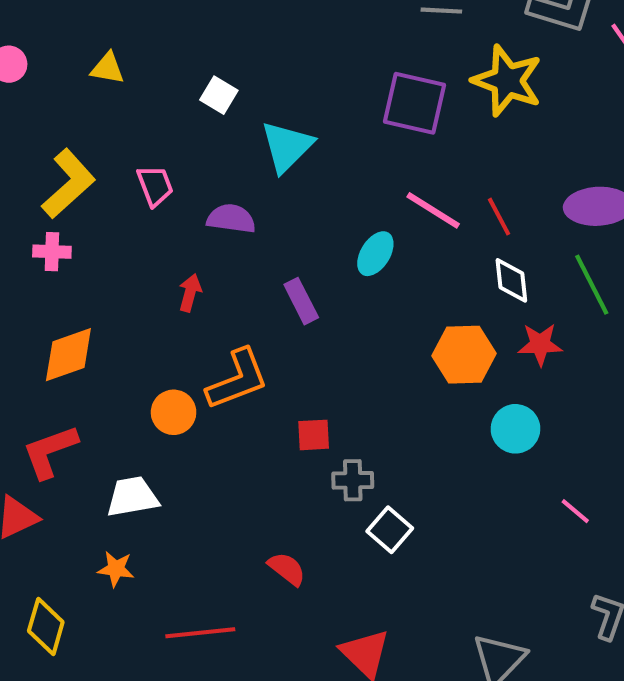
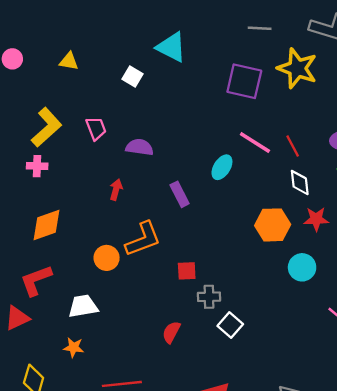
cyan triangle: (287, 147) -> (171, 47), moved, turned -48
red semicircle: (287, 569) -> (171, 332), moved, turned -100

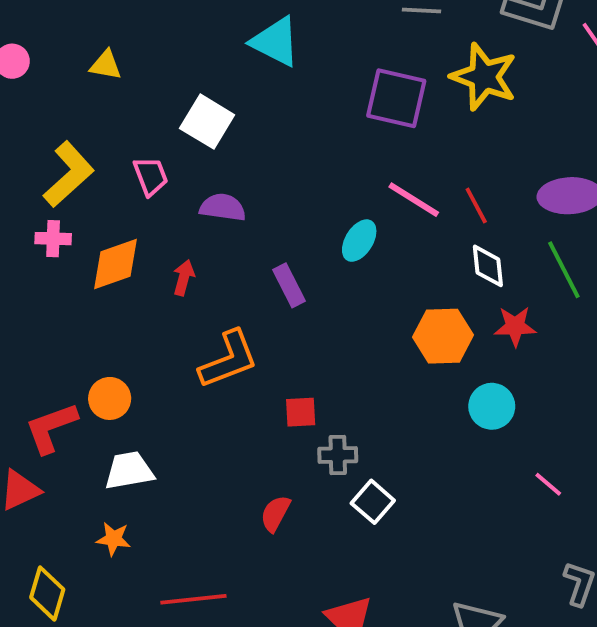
white square: (132, 77) -> (207, 122), moved, size x1.5
orange diamond: (46, 225) -> (115, 264), moved
orange circle: (107, 258) -> (110, 398), moved

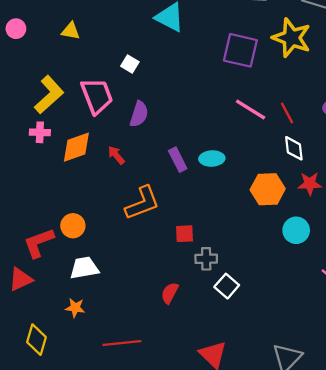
white square: (207, 122) -> (130, 64), size x0.6
pink trapezoid: (151, 176) -> (97, 96), size x1.6
purple semicircle: (223, 207) -> (139, 114), turned 100
cyan ellipse: (359, 241) -> (212, 159), moved, turned 55
red arrow: (184, 278) -> (116, 155), turned -54

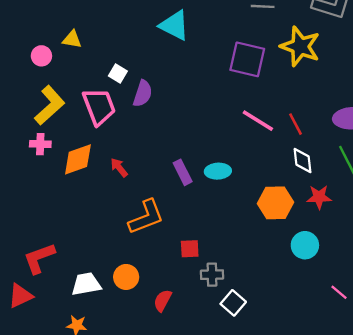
pink circle: (16, 29) -> (41, 56), moved
white square: (130, 64) -> (118, 73), moved
purple semicircle: (139, 114) -> (143, 93), moved
orange circle: (73, 226) -> (126, 277), moved
red semicircle: (170, 293) -> (163, 301), moved

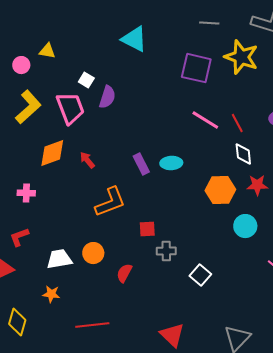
pink cross: (40, 144) -> (26, 193), moved
red L-shape: (39, 258) -> (19, 237), size x0.7
white square: (233, 303) -> (200, 275), moved

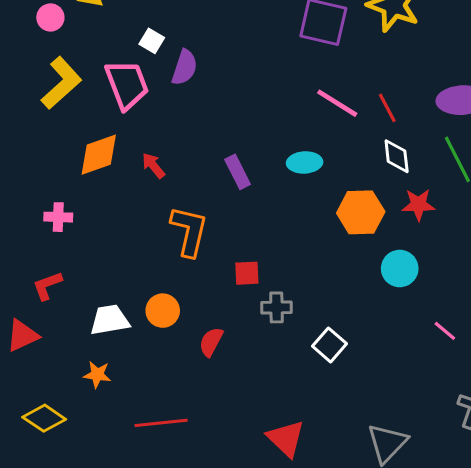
cyan ellipse: (171, 163) -> (305, 162), moved
orange L-shape: (110, 202) -> (189, 231), turned -56
yellow diamond: (17, 322) -> (44, 418), turned -72

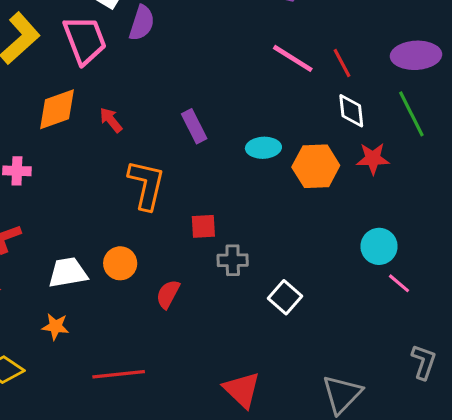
cyan ellipse: (305, 162) -> (263, 148), moved
cyan circle: (400, 269) -> (379, 246), moved

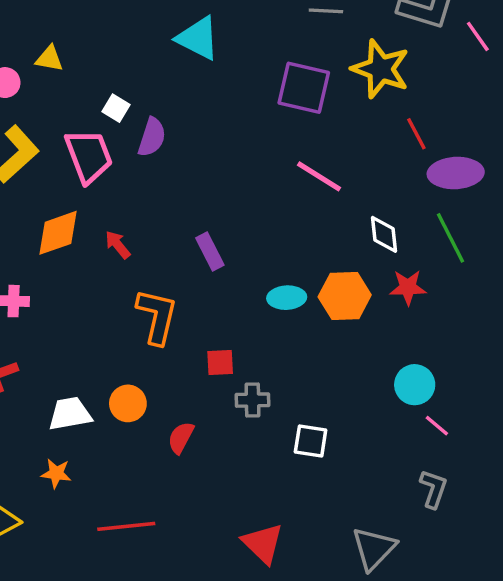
red line: (342, 63) -> (416, 134), moved
cyan ellipse: (263, 148) -> (287, 298), moved
white square: (285, 297) -> (311, 441), turned -32
gray L-shape: (424, 362) -> (433, 489), moved

